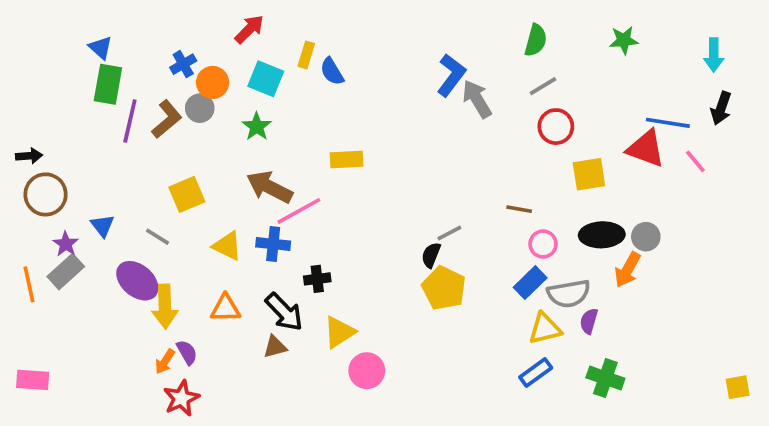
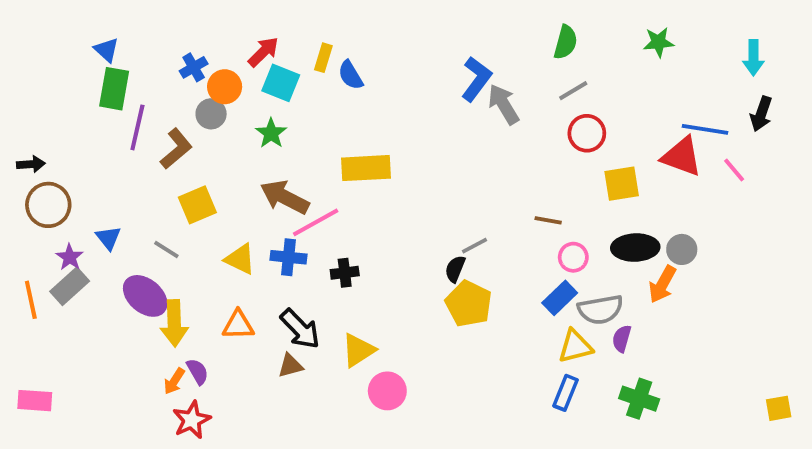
red arrow: (249, 29) -> (263, 52), moved
brown L-shape: (167, 119) -> (176, 149), moved
yellow rectangle: (347, 160) -> (366, 168), size x1.4
black cross: (317, 279) -> (345, 273), moved
blue rectangle: (536, 373) -> (566, 393), turned -32

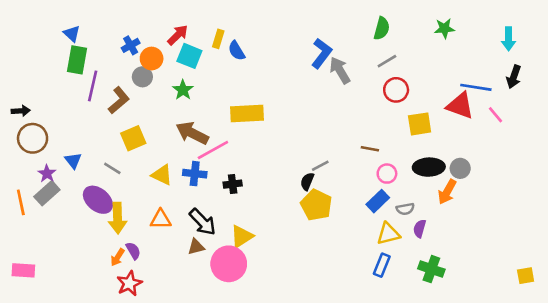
gray semicircle: (600, 310) -> (405, 209), size x0.6
pink circle: (387, 391) -> (229, 264), moved, size x1.4

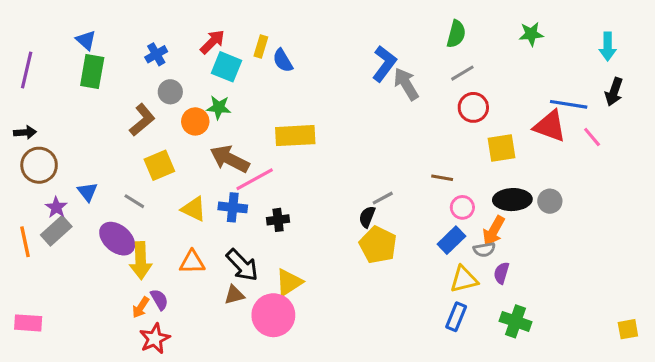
orange circle: (152, 59) -> (195, 121), moved
purple line: (93, 86) -> (27, 70), moved
green star: (183, 90) -> (219, 107), turned -30
orange arrow: (447, 192) -> (494, 231), moved

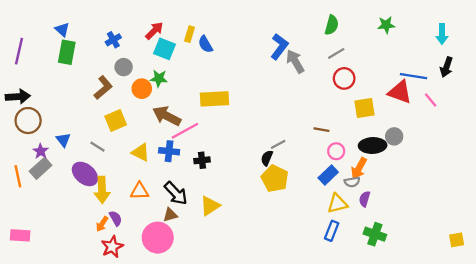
black arrow: (25, 132) -> (18, 97), size x1.5
gray circle: (550, 201) -> (394, 136), moved
pink circle: (273, 315) -> (158, 238), moved

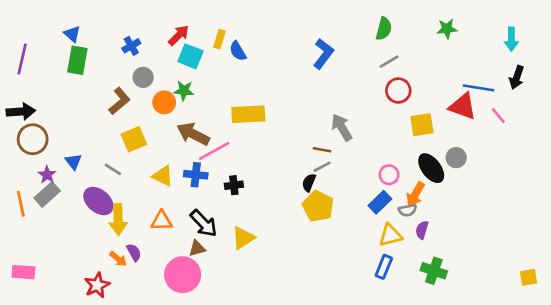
gray arrow: (295, 61) -> (342, 127), moved
brown line: (321, 130) -> (322, 150), moved
black ellipse: (373, 146) -> (431, 168), turned 55
orange arrow: (102, 224) -> (118, 259), turned -84
red star: (112, 247) -> (97, 285), moved

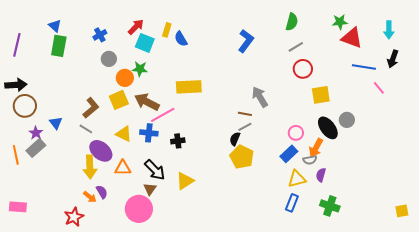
brown L-shape: (119, 101) -> (91, 108), moved
red triangle: (463, 106) -> (352, 38), moved
yellow square: (134, 139) -> (119, 100), moved
purple ellipse: (98, 201) -> (101, 151), moved
brown triangle: (197, 248) -> (150, 189), turned -40

